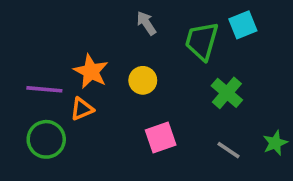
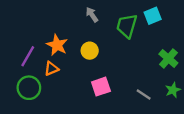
purple line: (44, 89) -> (28, 56), turned -65
green cross: (227, 93) -> (168, 58), moved

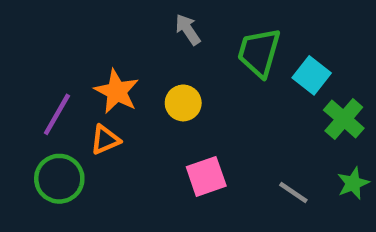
cyan square: (153, 16) -> (312, 75), moved, turned -30

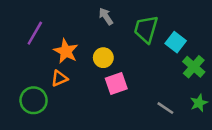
purple line: (57, 114) -> (35, 33), moved
pink square: (206, 176) -> (116, 83), moved

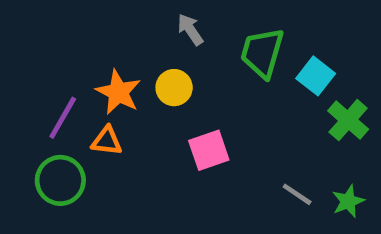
purple line: (35, 33) -> (63, 118), moved
yellow circle: (103, 58) -> (174, 88), moved
orange triangle: (59, 78) -> (107, 141), turned 30
green star: (199, 103) -> (348, 201), moved

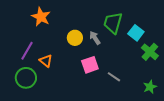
gray arrow: (190, 30) -> (95, 38), moved
orange star: (118, 92) -> (41, 17), moved
orange triangle: (107, 141) -> (46, 61), turned 32
gray line: (297, 194) -> (114, 77), moved

